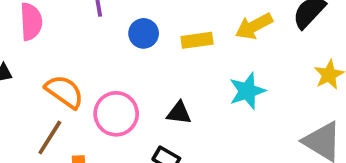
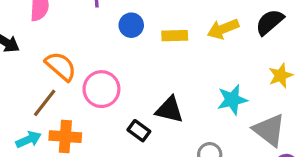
cyan star: (247, 91) -> (232, 100), moved
black triangle: (179, 113) -> (169, 110), moved, size x1.4

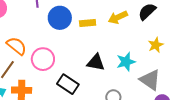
blue circle: (131, 25) -> (60, 18), size x1.5
black triangle: (169, 110) -> (96, 62), moved
black rectangle: (139, 131) -> (68, 84), size x1.5

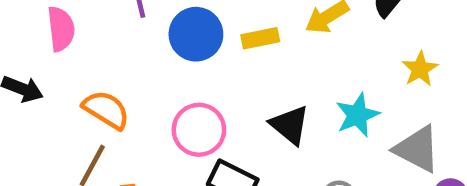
pink circle: (43, 59) -> (199, 130), moved
black triangle: (96, 62) -> (290, 125), turned 36

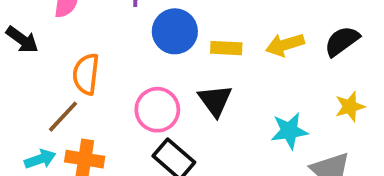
orange semicircle: (106, 110) -> (86, 74), turned -129
black triangle: (290, 125) -> (215, 100), moved

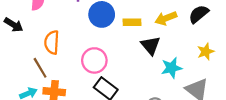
black triangle: (215, 100) -> (151, 45), moved
brown line: (63, 117) -> (40, 68), turned -70

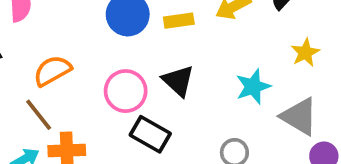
orange semicircle: (52, 42) -> (52, 71), turned 65
black triangle: (151, 45) -> (178, 81), moved

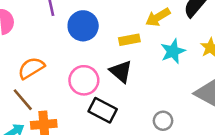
yellow rectangle: (179, 21) -> (129, 40), moved
cyan star: (253, 87) -> (173, 51), moved

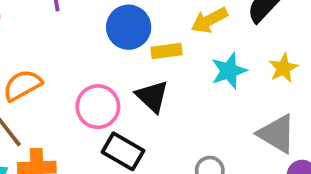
blue circle: (83, 26) -> (129, 27), moved

